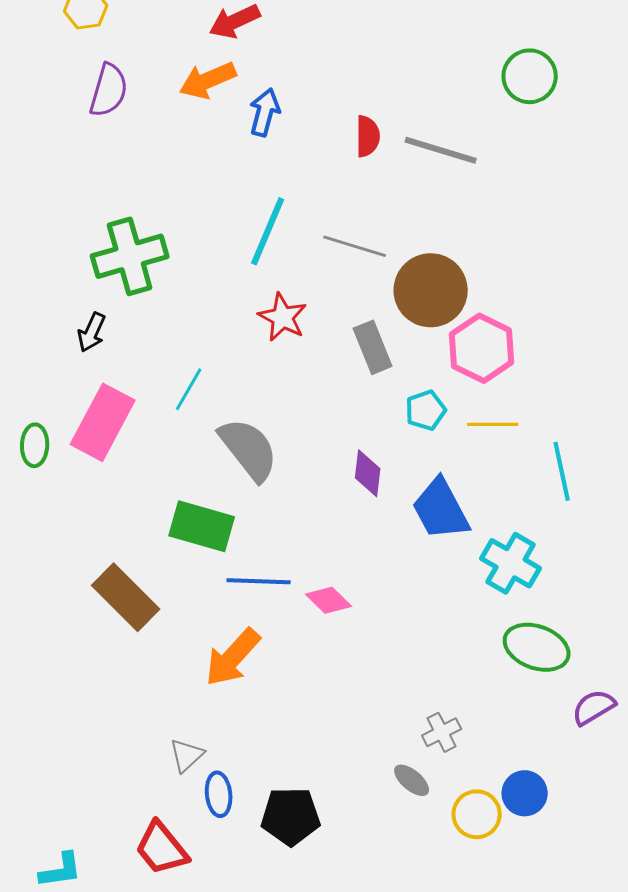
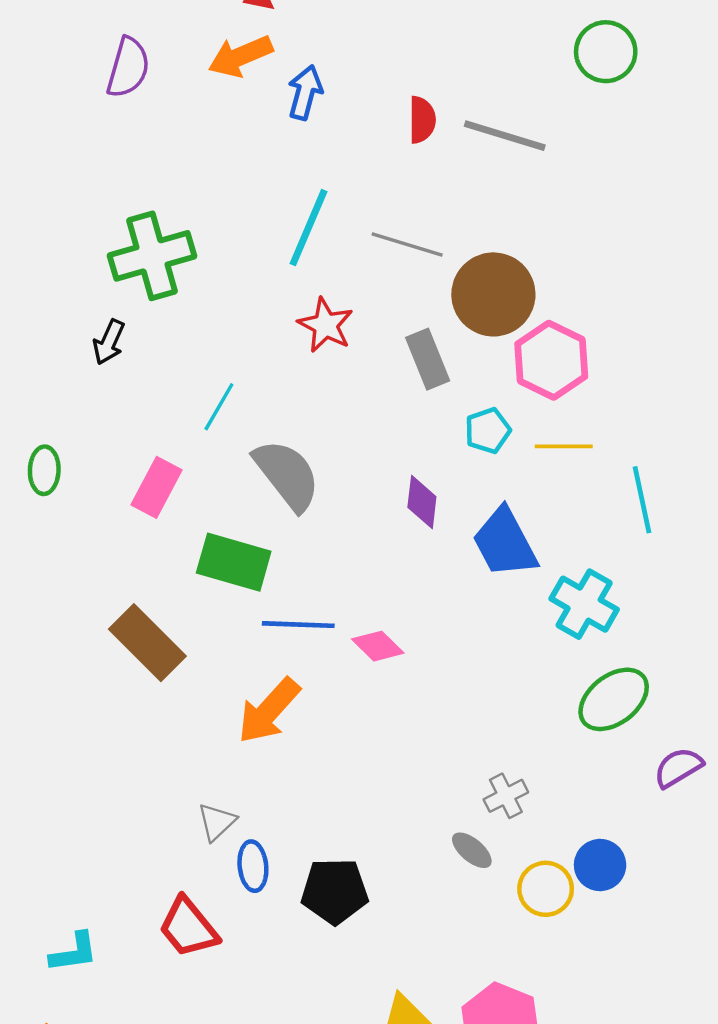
pink rectangle: (103, 422) -> (157, 487), moved, size x0.7
green ellipse: (537, 647) -> (614, 699), turned -58

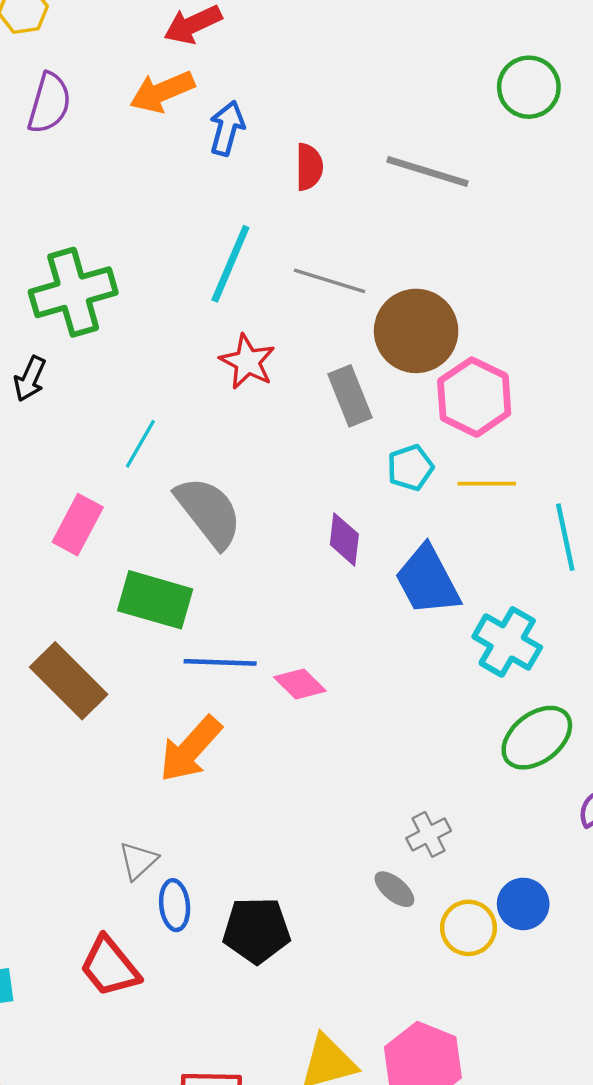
red semicircle: (422, 120) -> (309, 167), moved

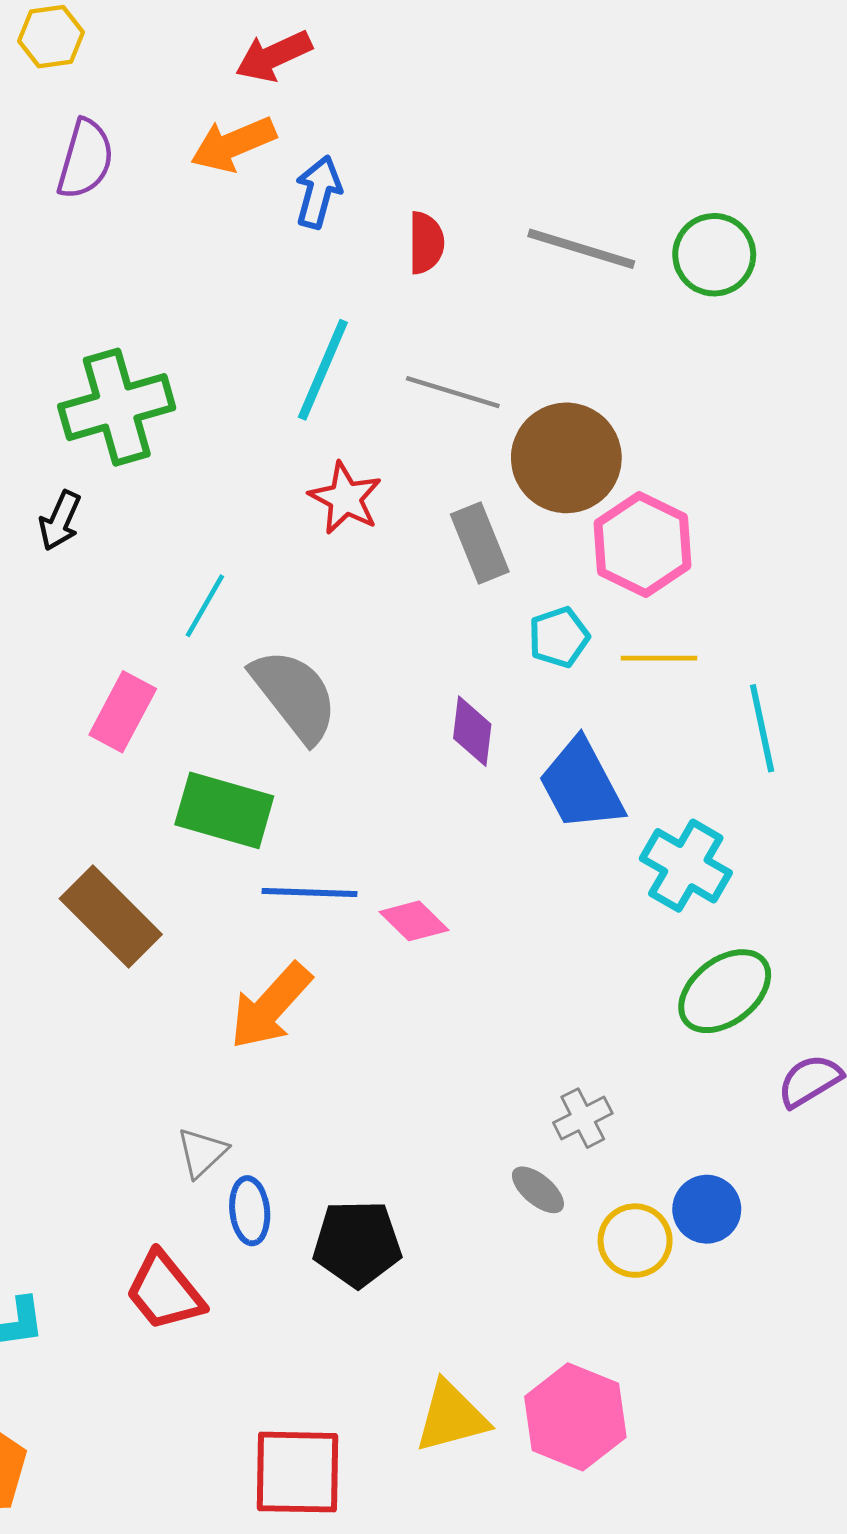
green circle: (529, 87) -> (714, 255), moved

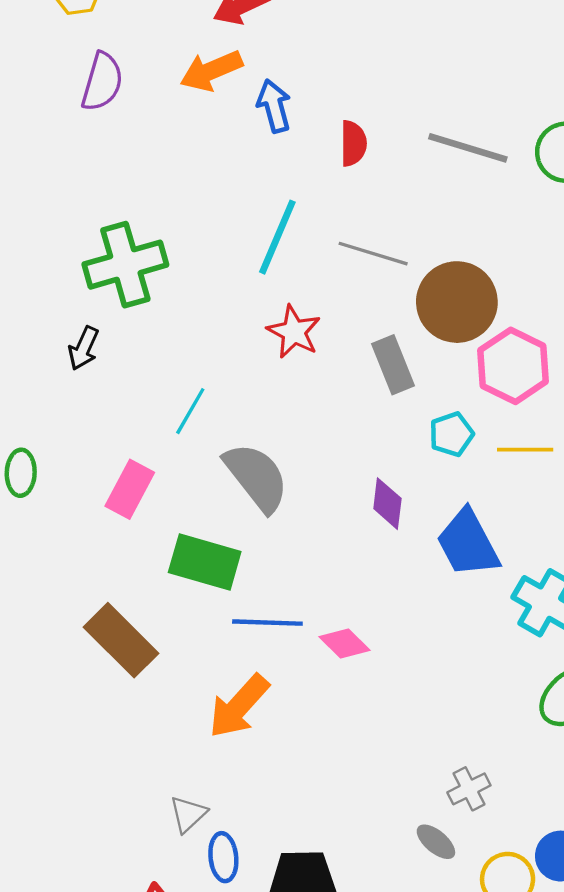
blue arrow: (318, 192) -> (274, 106), turned -30

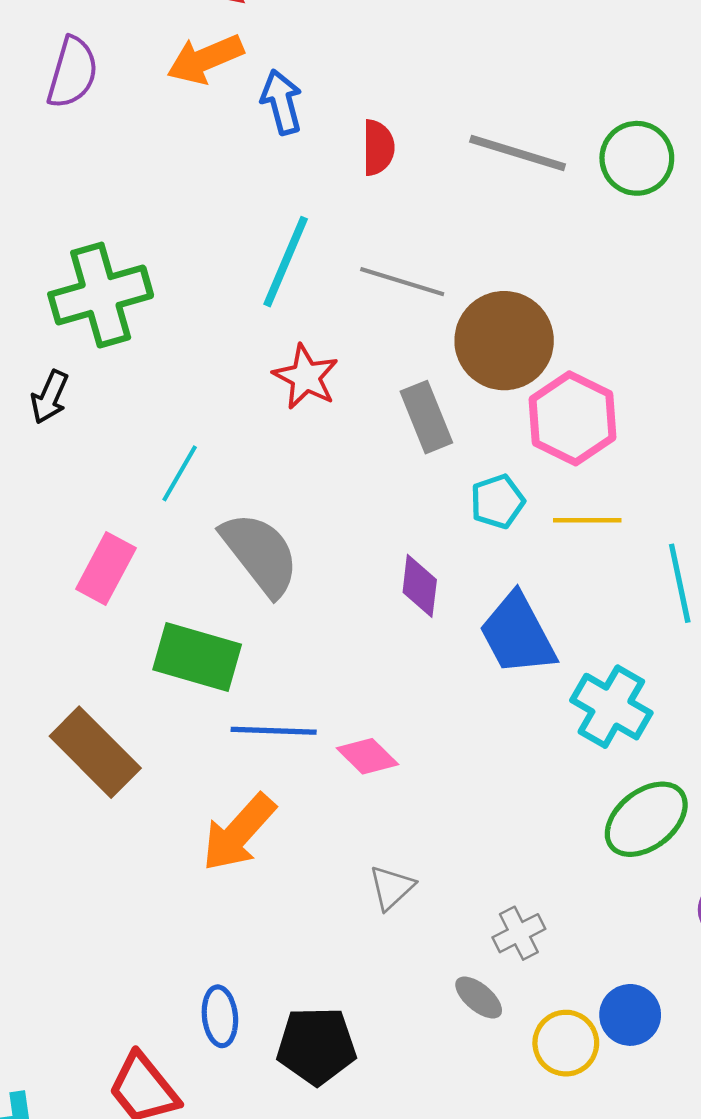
gray triangle: (188, 814) -> (392, 888), moved

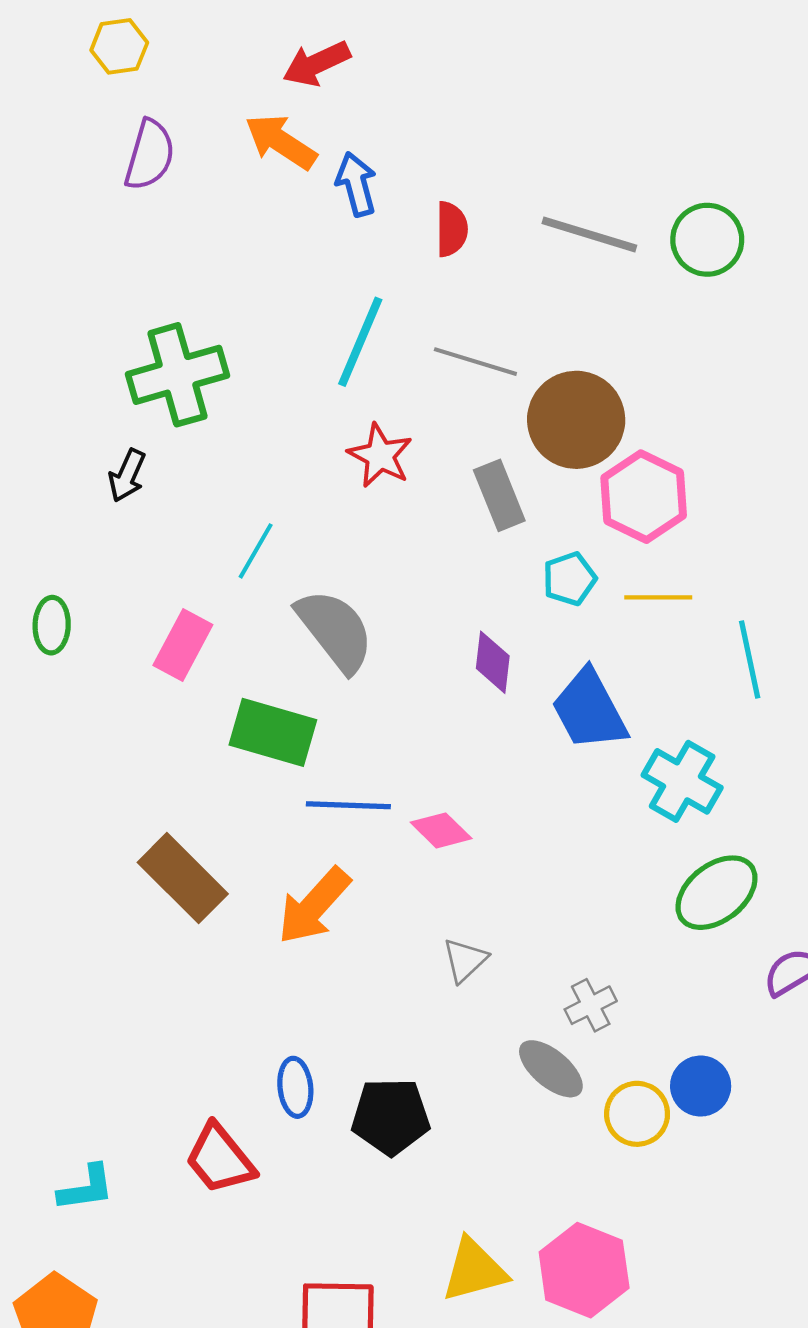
orange arrow: (205, 59) -> (281, 142), turned 56
brown rectangle: (95, 752) -> (183, 878), moved
gray ellipse: (479, 998) -> (551, 1069), size x1.4

